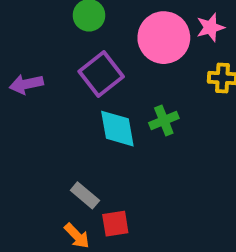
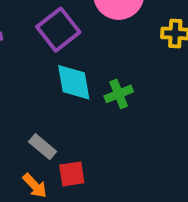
green cross: (164, 120) -> (119, 94), moved

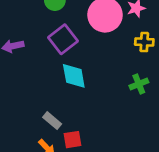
green cross: (119, 94) -> (139, 84), moved

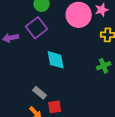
purple square: (63, 39) -> (37, 28), moved

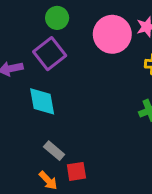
cyan diamond: (56, 60) -> (42, 101), moved

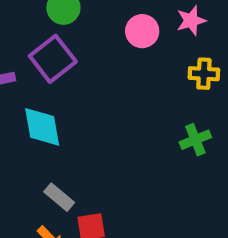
pink circle: (112, 34) -> (142, 31), size x0.6

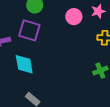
purple square: (53, 59) -> (29, 30), turned -35

